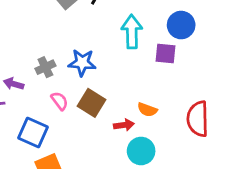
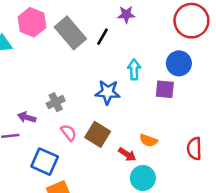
cyan arrow: (132, 32) -> (134, 69), size x0.7
blue star: (82, 63) -> (108, 92), moved
red semicircle: (198, 119) -> (194, 149), size x0.7
red arrow: (124, 125) -> (127, 154), turned 42

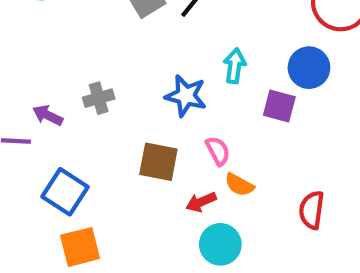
pink semicircle: (69, 133) -> (218, 151), moved
brown square: (98, 134) -> (158, 162), turned -30
red arrow: (127, 154) -> (201, 202), turned 114

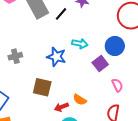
cyan arrow: (235, 66) -> (80, 44), turned 91
purple square: (279, 106) -> (100, 63), turned 35
pink semicircle: (218, 151) -> (117, 85), moved

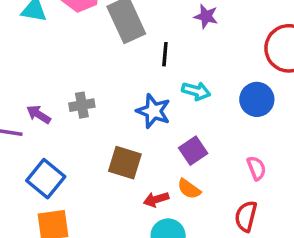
black line: (61, 14) -> (165, 54), moved, turned -40
purple square: (100, 63) -> (193, 151), moved

